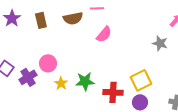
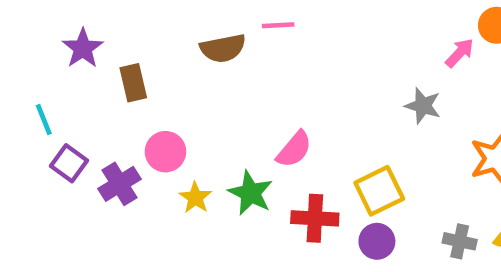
brown rectangle: (41, 20) -> (133, 83), moved
pink semicircle: (104, 34) -> (294, 149), moved
green star: (85, 81) -> (250, 193), turned 30

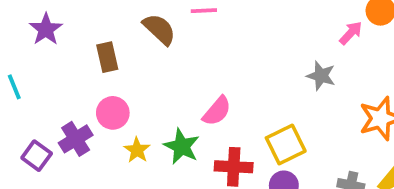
brown semicircle: (223, 48) -> (159, 29), turned -126
brown rectangle: (133, 83) -> (107, 57), moved
purple square: (69, 163) -> (37, 156), moved

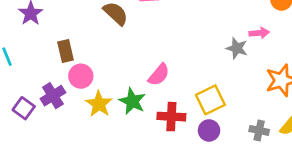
pink arrow: (351, 33) -> (259, 33), moved, turned 42
brown rectangle: (107, 57) -> (65, 51), moved
yellow star: (137, 150) -> (99, 104), size x1.4

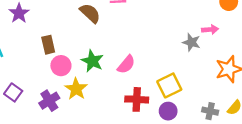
purple cross: (53, 96) -> (49, 101), moved
green star: (132, 101) -> (92, 61), moved

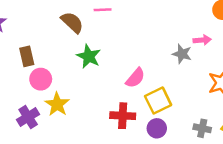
green star: (92, 61) -> (89, 56), moved
pink semicircle: (126, 64) -> (135, 78), moved

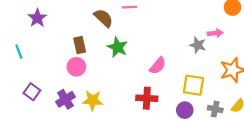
brown rectangle: (27, 56) -> (80, 45), moved
yellow square: (158, 101) -> (193, 85), moved, turned 35
yellow star: (57, 104) -> (93, 100), moved, turned -30
purple circle: (157, 128) -> (185, 110), moved

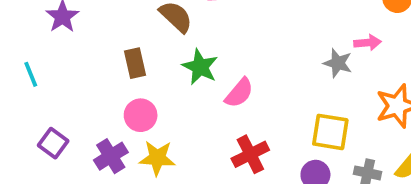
pink semicircle: (158, 66) -> (239, 93), moved
pink circle: (76, 67) -> (141, 115), moved
red cross: (147, 98) -> (250, 154), turned -30

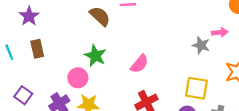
brown rectangle: (135, 63) -> (37, 49), moved
green star: (200, 67) -> (95, 56), moved

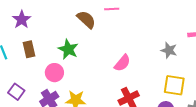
gray star: (201, 45) -> (169, 50), moved
green star: (95, 56) -> (68, 49), moved
pink circle: (78, 78) -> (54, 73), moved

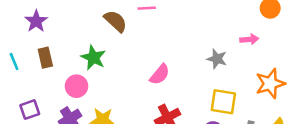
purple square: (16, 92) -> (30, 110), turned 35

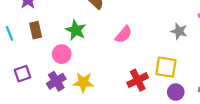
pink semicircle: (160, 74) -> (124, 34), moved
yellow square: (223, 102) -> (166, 67), moved

